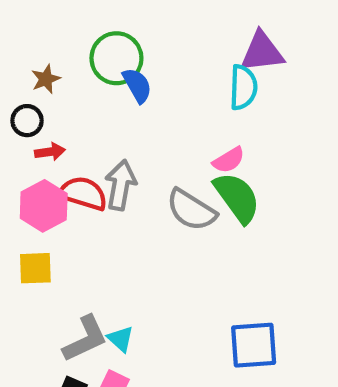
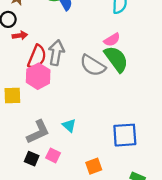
red semicircle: (83, 193) -> (37, 57), turned 95
pink hexagon: (44, 206) -> (38, 76), moved
cyan triangle: (121, 339) -> (69, 125), moved

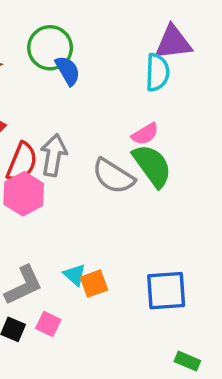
orange square: (94, 166) -> (94, 284), moved

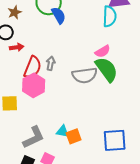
gray arrow: (54, 155) -> (51, 63), size x0.6
gray semicircle: (113, 176) -> (85, 75), turned -40
cyan triangle: (75, 275) -> (63, 131), turned -32

